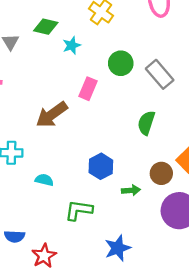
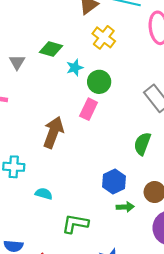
green circle: (121, 63) -> (99, 82), moved
brown arrow: (52, 115) -> (53, 132), turned 144
blue hexagon: (101, 166) -> (114, 182), moved

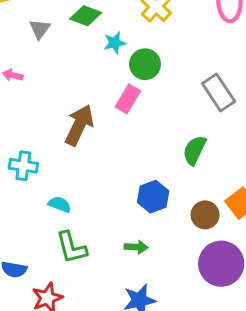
green arrow: (125, 207) -> (136, 247), moved
green L-shape: (75, 224) -> (71, 247), moved, turned -120

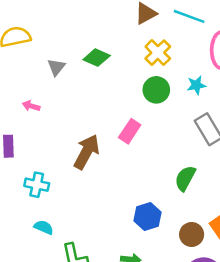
cyan star: (115, 43) -> (196, 85), moved
green circle: (145, 64) -> (156, 90), moved
cyan semicircle: (60, 204) -> (44, 227), moved

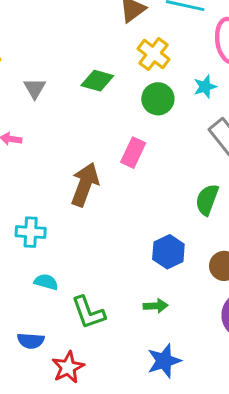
green diamond: (97, 58) -> (97, 81), moved

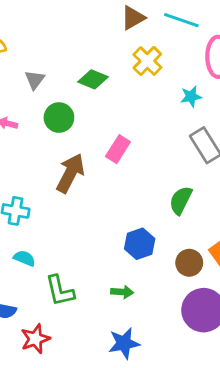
green circle: (158, 99) -> (59, 118), moved

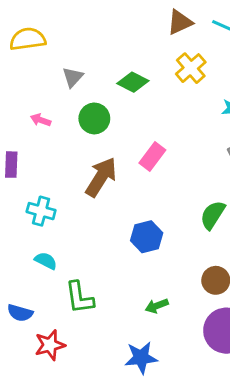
blue hexagon: (140, 244) -> (147, 237), moved
green arrow: (122, 292) -> (157, 306), moved, turned 150

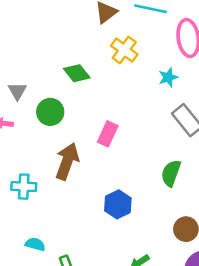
gray triangle: (73, 77) -> (17, 91), moved
green diamond: (133, 82) -> (77, 73), turned 36
cyan cross: (41, 211) -> (24, 187), moved

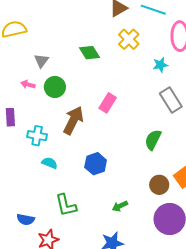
green circle: (50, 112) -> (55, 87), moved
blue hexagon: (118, 204) -> (96, 164), moved
cyan semicircle: (35, 244) -> (50, 163), moved

